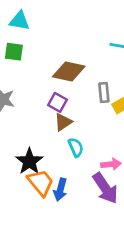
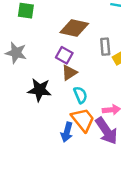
black star: (29, 161) -> (40, 90), moved, turned -30
orange trapezoid: (41, 183) -> (83, 120), moved

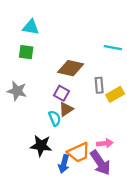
black star: (40, 90) -> (41, 146), moved
cyan semicircle: (80, 95) -> (55, 118), moved
orange trapezoid: (83, 120) -> (79, 152), turned 105

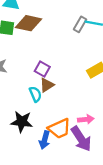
brown diamond: (71, 68) -> (28, 23), moved
gray rectangle: (99, 85) -> (80, 24), moved, turned 35

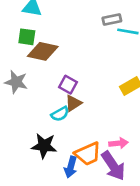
brown diamond: (28, 23) -> (43, 51), moved
gray rectangle: (80, 24) -> (112, 19), moved, turned 49
cyan semicircle: (35, 94) -> (60, 114), turned 84

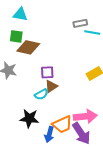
purple square: (68, 85) -> (47, 72), turned -32
pink arrow: (119, 143) -> (85, 116), size x1.6

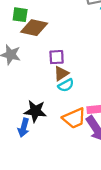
cyan semicircle: (41, 94) -> (66, 85), moved
blue arrow: (49, 134) -> (24, 128), moved

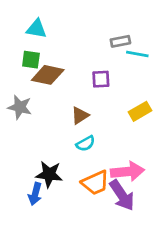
purple square: (57, 57) -> (101, 79), moved
brown triangle: (61, 73) -> (80, 116), moved

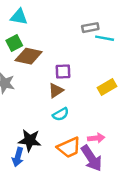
green square: (31, 60) -> (14, 43), turned -35
purple square: (101, 79) -> (63, 71), moved
pink arrow: (127, 171) -> (96, 138), size x0.6

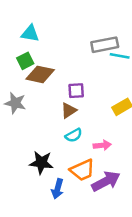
gray rectangle: (90, 28) -> (105, 45), size x1.5
pink arrow: (96, 138) -> (102, 145), moved
blue arrow: (18, 157) -> (57, 189), moved
purple arrow: (92, 158) -> (106, 181), turned -84

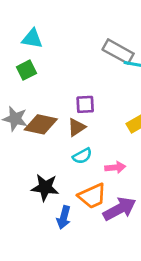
gray rectangle: (105, 45) -> (118, 52), turned 40
brown diamond: (40, 74) -> (41, 124), moved

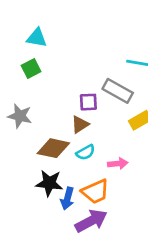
gray rectangle: (118, 52) -> (118, 91), moved
brown diamond: (41, 124) -> (53, 148), moved
purple arrow: (119, 209) -> (91, 221), moved
blue arrow: (64, 217) -> (67, 198), moved

